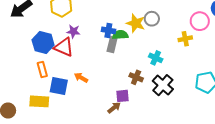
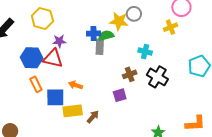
brown cross: (136, 77) -> (130, 74), turned -32
yellow rectangle: (39, 101) -> (73, 111), moved
brown arrow: (114, 108) -> (93, 117), moved

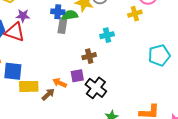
cyan cross: (145, 52) -> (107, 35), turned -32
black cross: (157, 77) -> (96, 88), moved
orange arrow: (76, 85) -> (60, 83), moved

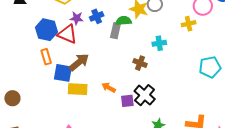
blue cross: (58, 12) -> (97, 16), moved, turned -32
brown cross: (89, 56) -> (140, 63), turned 32
purple square: (77, 76) -> (127, 101), moved
brown arrow: (48, 94) -> (79, 62), moved, size x1.5

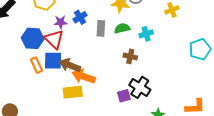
green semicircle: (124, 21) -> (122, 28), moved
red triangle: (67, 34) -> (54, 39), turned 30
brown arrow: (79, 62) -> (70, 65), turned -110
blue square: (63, 73) -> (53, 61), moved
orange arrow: (109, 88) -> (84, 76), moved, size x1.6

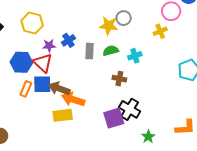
orange rectangle: (36, 65) -> (26, 89), turned 49
purple square: (124, 96) -> (114, 118), size x1.5

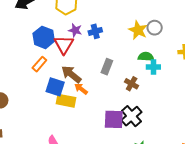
gray rectangle: (89, 51) -> (107, 67), moved
green semicircle: (111, 51) -> (146, 57), moved
blue square: (42, 84) -> (55, 87), moved
orange arrow: (73, 99) -> (81, 89), size x0.6

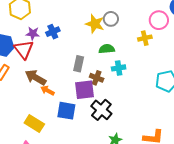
gray rectangle: (107, 67) -> (79, 64), moved
cyan cross: (153, 67) -> (119, 68), moved
blue square: (55, 87) -> (66, 111), moved
yellow rectangle: (66, 101) -> (34, 124), moved, turned 30
purple square: (114, 119) -> (85, 90), moved

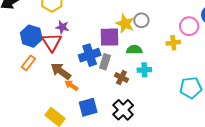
blue cross: (53, 32) -> (90, 55), moved, size x1.5
purple square: (85, 90) -> (110, 37), moved
blue square: (66, 111) -> (88, 107), turned -30

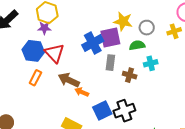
gray circle: (141, 20) -> (147, 28), moved
purple star: (62, 27) -> (44, 28), moved
blue cross: (90, 55) -> (93, 43), moved
black cross: (123, 110) -> (124, 111), moved, turned 35

